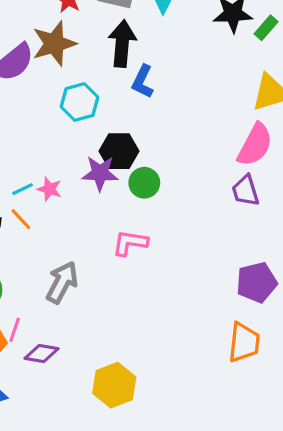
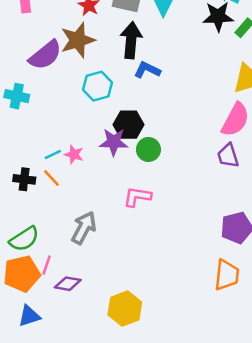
blue L-shape: (143, 81) -> (147, 70), turned 90

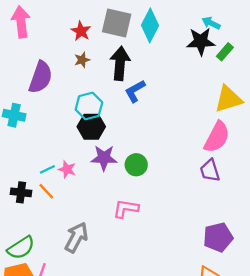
brown star: (78, 40) -> (82, 60), moved, size x0.5
purple semicircle: (45, 55) -> (41, 77), turned -32
blue L-shape: (147, 70) -> (135, 91), turned -55
black hexagon: (129, 125) -> (91, 127), moved

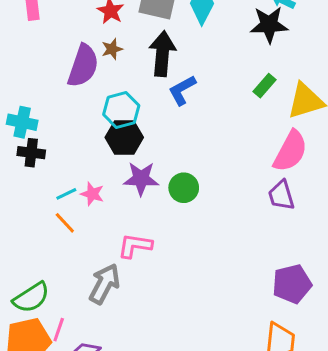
green rectangle: (225, 52) -> (265, 86), moved
purple semicircle: (41, 77) -> (83, 66), moved
black cross: (21, 192) -> (31, 153), moved
pink L-shape: (126, 209) -> (135, 246), moved

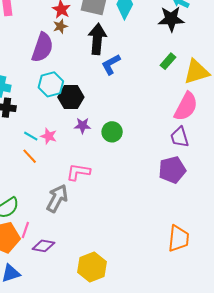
brown star: (112, 49) -> (60, 26), moved
cyan hexagon: (121, 110) -> (51, 84), moved
purple star: (141, 179) -> (82, 126), size x0.7
cyan line: (66, 194) -> (31, 136), turned 56
purple pentagon: (292, 284) -> (172, 170), moved

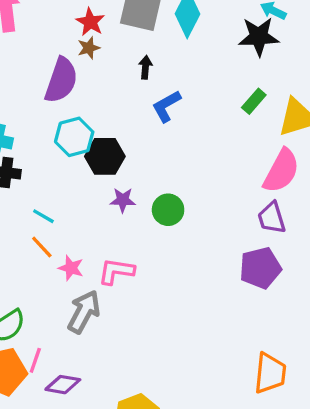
black arrow: (97, 39) -> (145, 67), size x0.5
pink star: (49, 136) -> (71, 268), moved

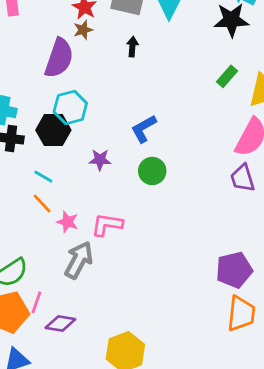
blue L-shape: (166, 106) -> (144, 129), moved
black hexagon: (105, 156) -> (53, 130), moved
purple star: (123, 200) -> (100, 160), moved
purple pentagon: (260, 268) -> (234, 270), moved

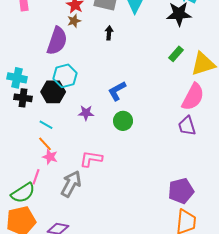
pink star: (67, 222) -> (50, 157), moved
pink line: (36, 302) -> (36, 177), moved

